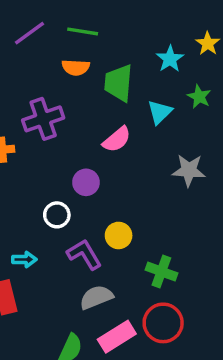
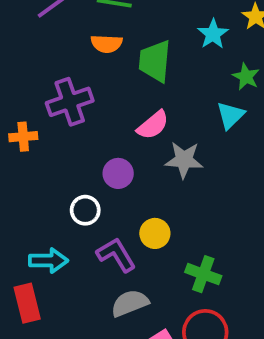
cyan triangle: (160, 112) -> (230, 115), moved
gray star: (189, 170) -> (184, 160), moved
cyan arrow: (24, 259) -> (48, 261), size x1.4

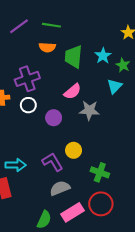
cyan star: (213, 34) -> (103, 56), moved
white circle: (85, 210) -> (28, 105), moved

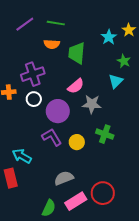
cyan star: (103, 56) -> (109, 37), moved
purple circle: (54, 118) -> (58, 111), size x1.5
purple L-shape: (53, 162) -> (52, 137), moved
cyan arrow: (16, 165) -> (22, 156), turned -150
green cross: (100, 172) -> (105, 134), moved

